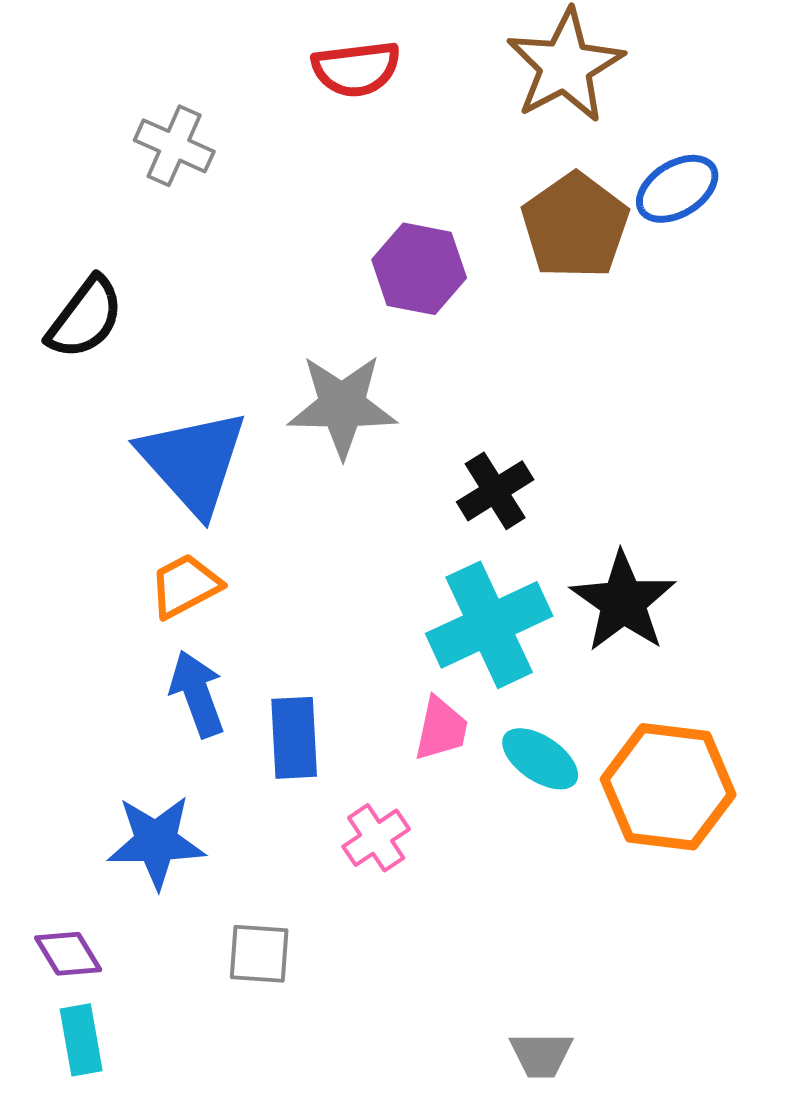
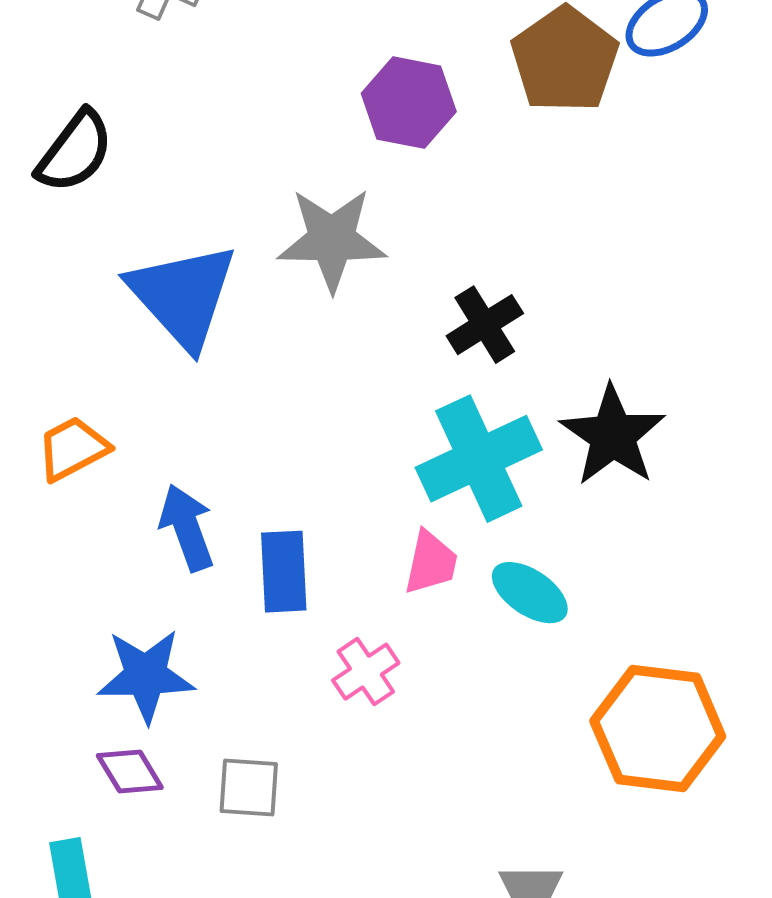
orange trapezoid: (185, 586) -> (73, 449), moved
orange hexagon: (668, 787) -> (658, 729), moved
purple diamond: (68, 954) -> (130, 772), moved

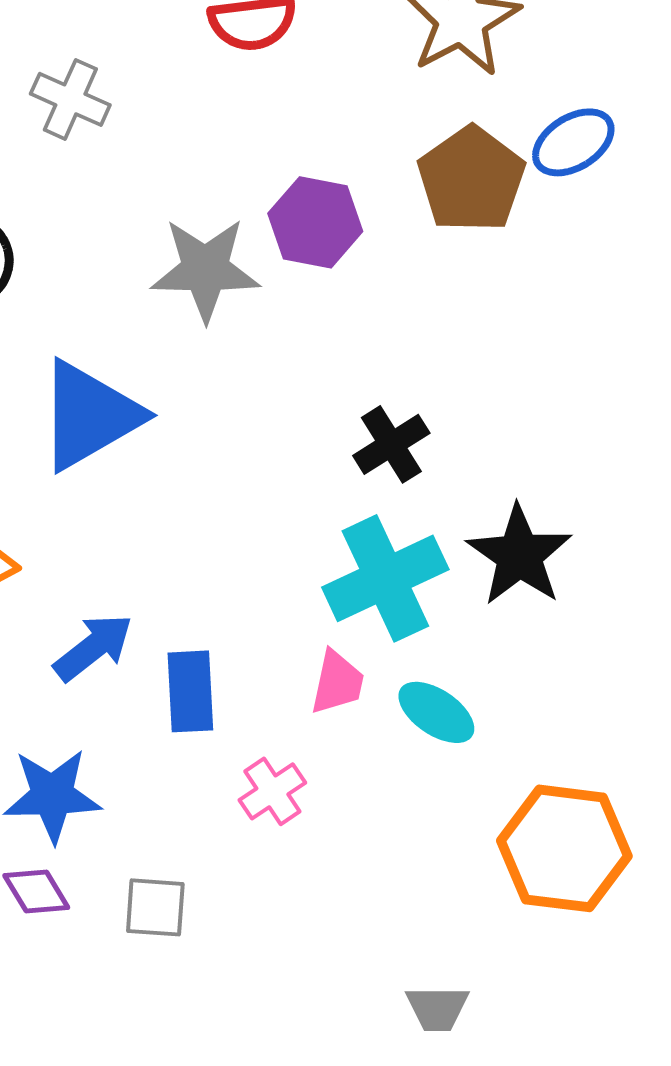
gray star: (332, 240) -> (205, 269), moved
blue triangle: (183, 296) -> (89, 415), turned 42
blue arrow: (187, 528) -> (93, 647), turned 72

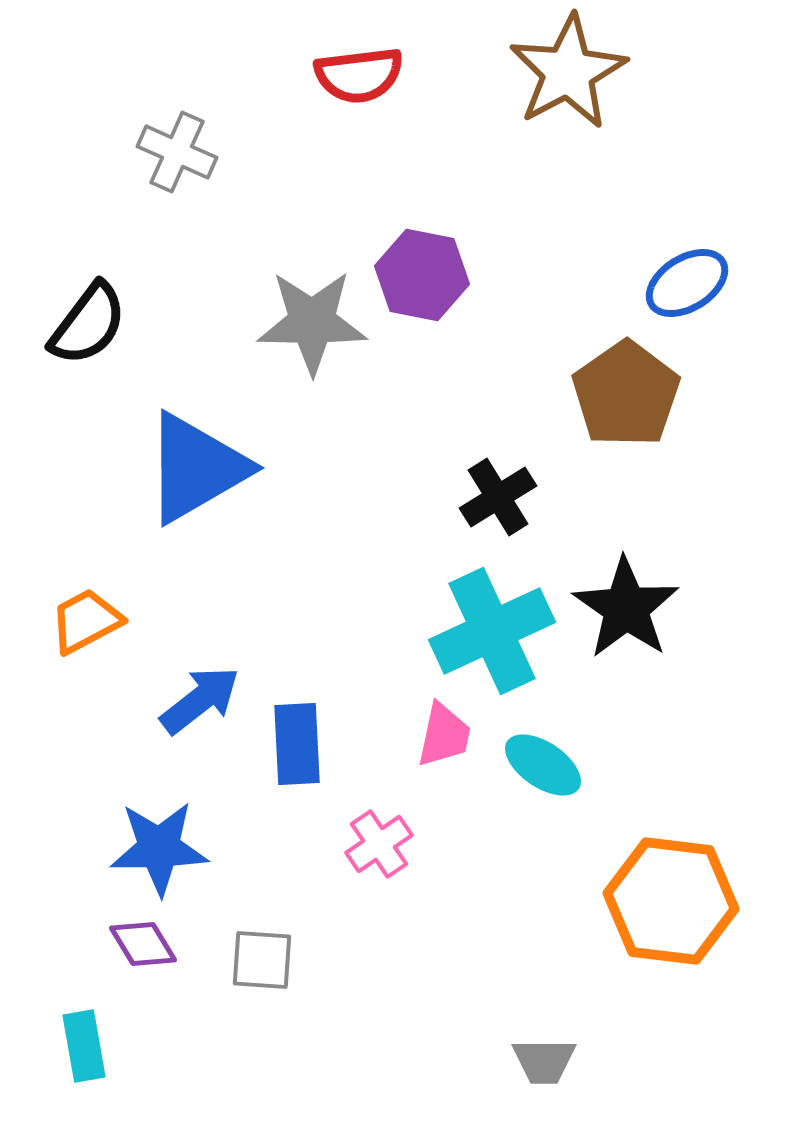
blue ellipse: (573, 142) -> (687, 283), moved
brown pentagon: (471, 179) -> (626, 394), moved

